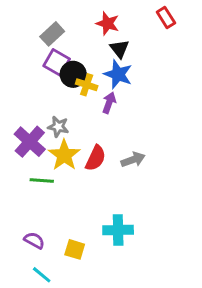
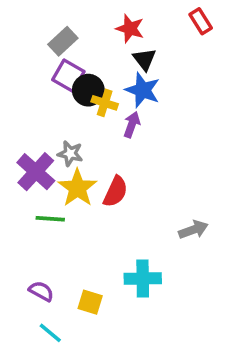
gray arrow: (133, 160) -> (193, 230), moved

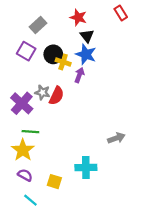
purple square: (68, 76) -> (26, 51), moved
yellow star: (77, 188) -> (23, 150), moved
red semicircle: (115, 192) -> (57, 96), moved

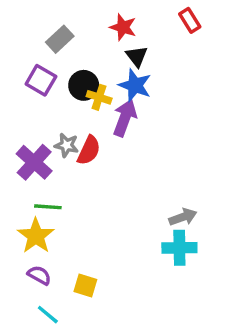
purple arrow: (79, 75) -> (125, 118), size x1.5
cyan cross: (86, 167) -> (179, 248), moved

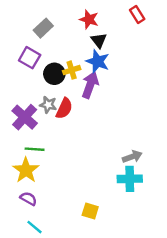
black circle: (84, 85) -> (54, 74), moved
yellow cross: (99, 97) -> (72, 70), turned -35
yellow square: (85, 285) -> (90, 211), moved

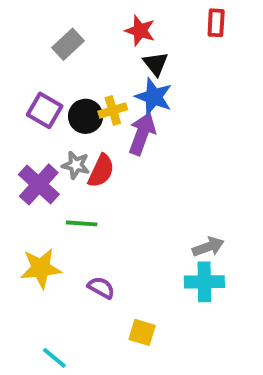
red rectangle: (137, 14) -> (216, 23), turned 35
purple square: (30, 58) -> (45, 110), moved
green line: (35, 149) -> (82, 223), moved
yellow star: (26, 170) -> (41, 268), turned 30
purple semicircle: (28, 199) -> (101, 288), moved

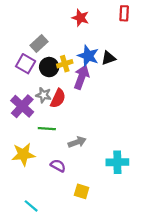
gray rectangle: (68, 44) -> (39, 44), moved
black triangle: (156, 64) -> (108, 58), moved, turned 48
gray arrow: (208, 247) -> (77, 142), moved

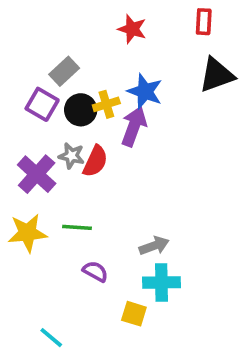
black triangle: (108, 58) -> (217, 75), moved, size x1.5
green line: (47, 129) -> (77, 227), moved
gray arrow: (77, 142) -> (154, 246), moved
yellow star: (23, 154) -> (27, 233), moved
cyan cross: (117, 162) -> (161, 282), moved

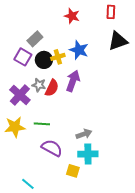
purple arrow: (134, 126) -> (73, 81), moved
purple semicircle: (95, 271) -> (52, 148), size x1.5

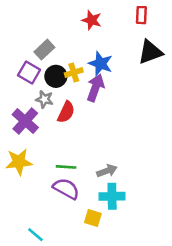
purple arrow: (73, 81) -> (95, 88), moved
gray star: (39, 85) -> (44, 99), moved
green line: (42, 124) -> (66, 167), moved

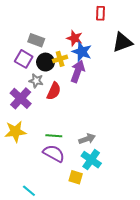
red rectangle: (141, 15) -> (101, 13), moved
red star: (92, 20) -> (75, 38), moved
gray rectangle: (44, 50) -> (36, 40), turned 63
cyan cross: (112, 196) -> (91, 160), turned 36

